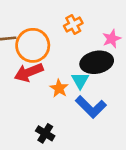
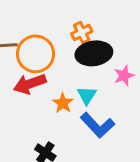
pink star: (112, 39) -> (124, 76), moved
black ellipse: (97, 62) -> (94, 53), moved

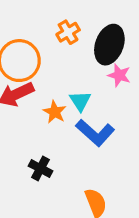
black ellipse: (94, 53) -> (109, 45), moved, turned -56
pink star: (124, 76) -> (119, 75), turned -30

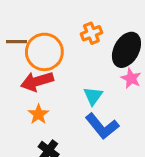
orange star: (55, 112) -> (38, 114), moved

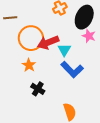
orange circle: (44, 52) -> (31, 38), moved
red arrow: (37, 81) -> (48, 42), moved

